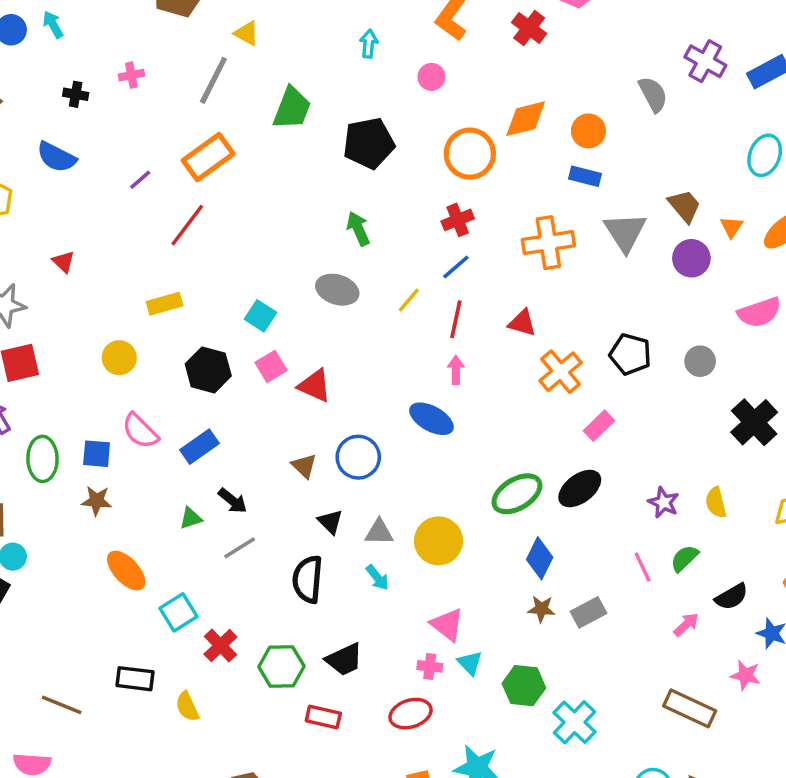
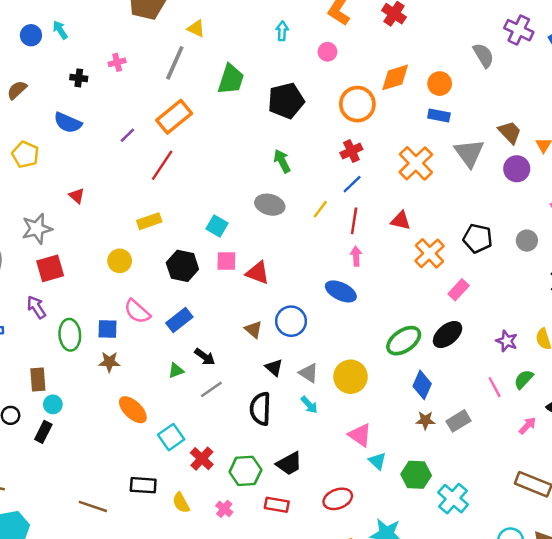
orange cross: (548, 243) -> (416, 163), turned -32
pink square: (271, 366) -> (226, 261), turned 35
gray triangle: (379, 532) -> (309, 373), turned 35
pink cross: (430, 666) -> (224, 509), moved, turned 35

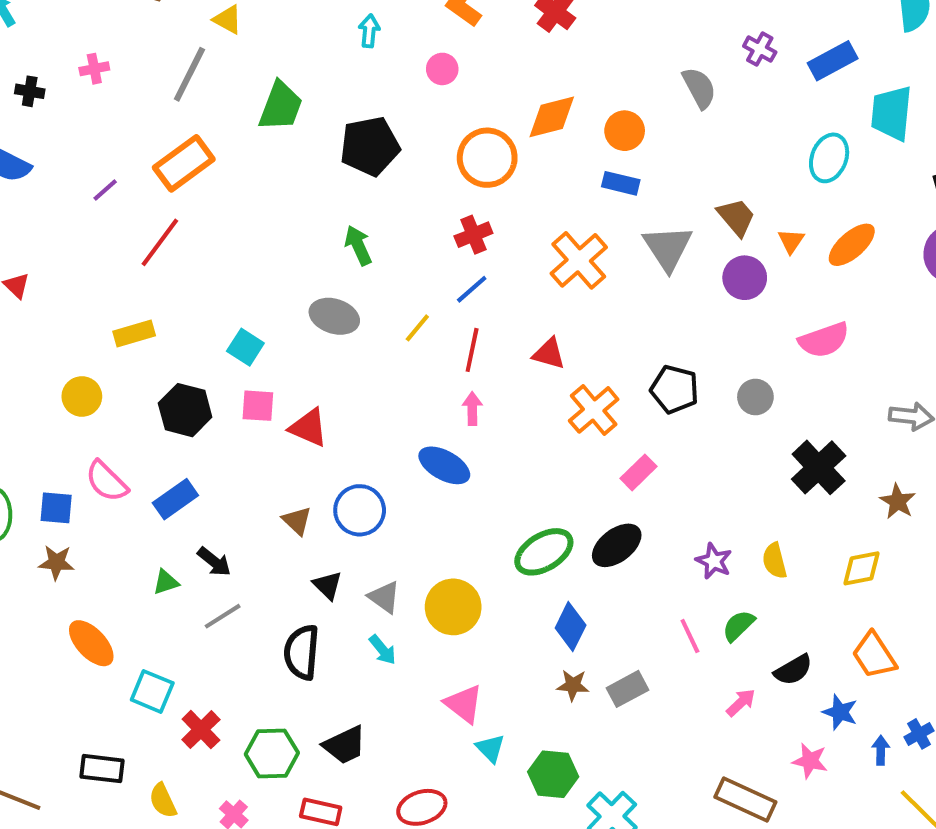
purple cross: (519, 30) -> (760, 49), size x0.7
cyan square: (171, 437) -> (152, 691), turned -35

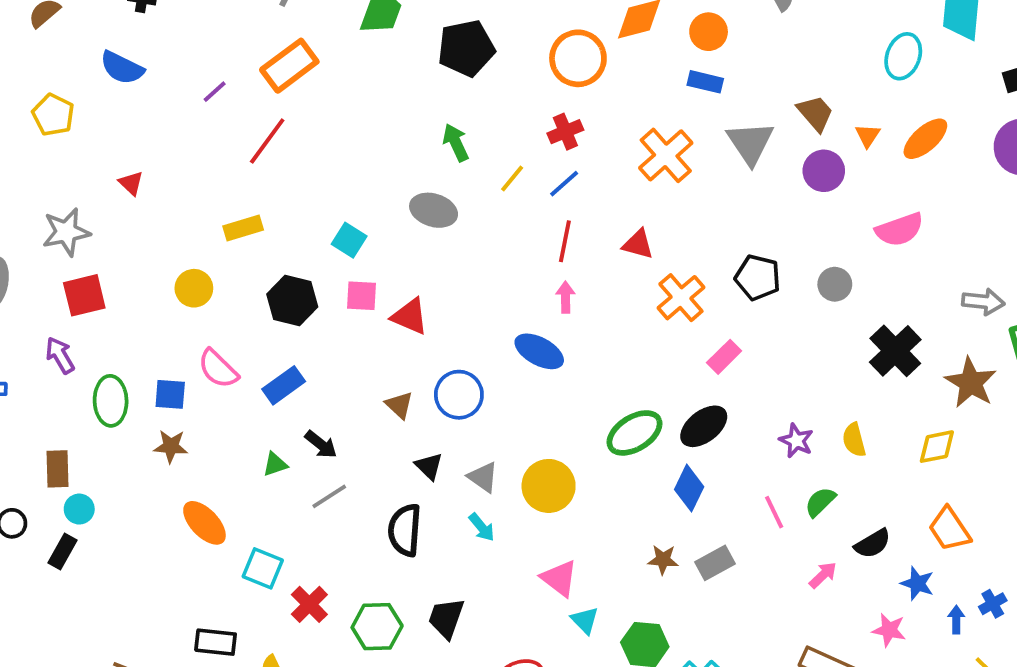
yellow line: (417, 328) -> (512, 178), moved
brown star: (898, 501) -> (971, 383), size x1.5
blue diamond: (571, 627) -> (689, 488), moved
black trapezoid: (345, 745) -> (446, 618), turned 135

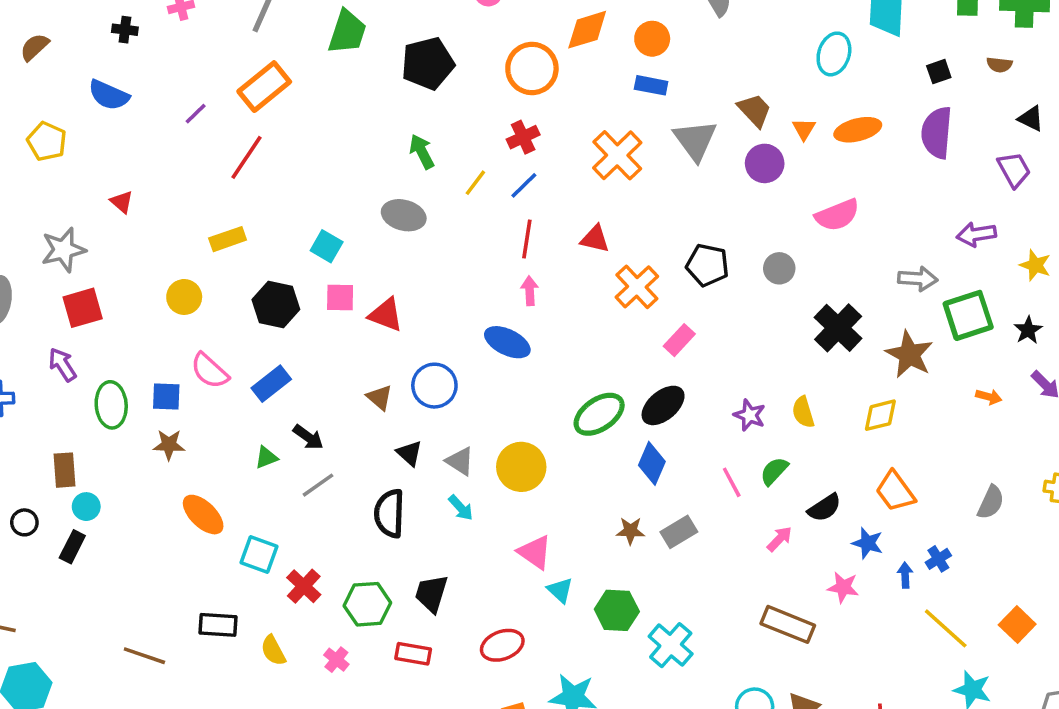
orange ellipse: (925, 139) -> (858, 130), turned 30

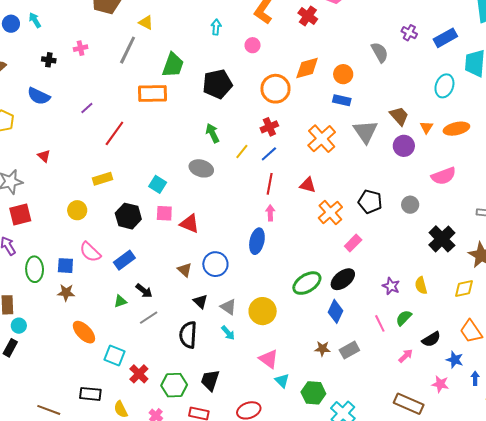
orange rectangle: (264, 87) -> (153, 94), moved, turned 36
blue ellipse: (507, 342) -> (257, 241), turned 75

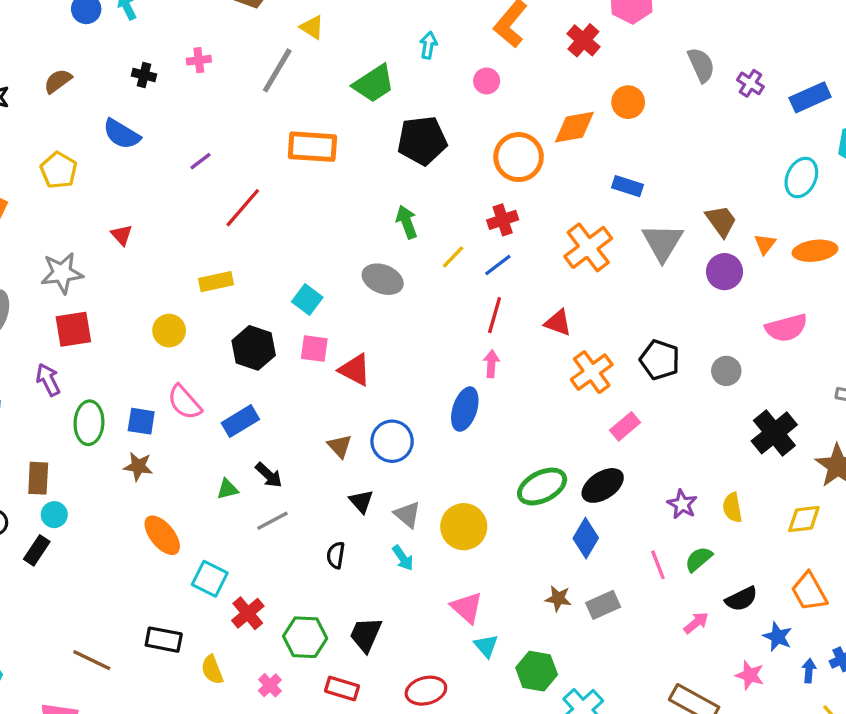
gray semicircle: (380, 52) -> (701, 65), moved
green trapezoid: (173, 65) -> (374, 84), moved, turned 32
orange circle: (343, 74) -> (628, 102), moved
black semicircle: (188, 335) -> (336, 555), size x0.6

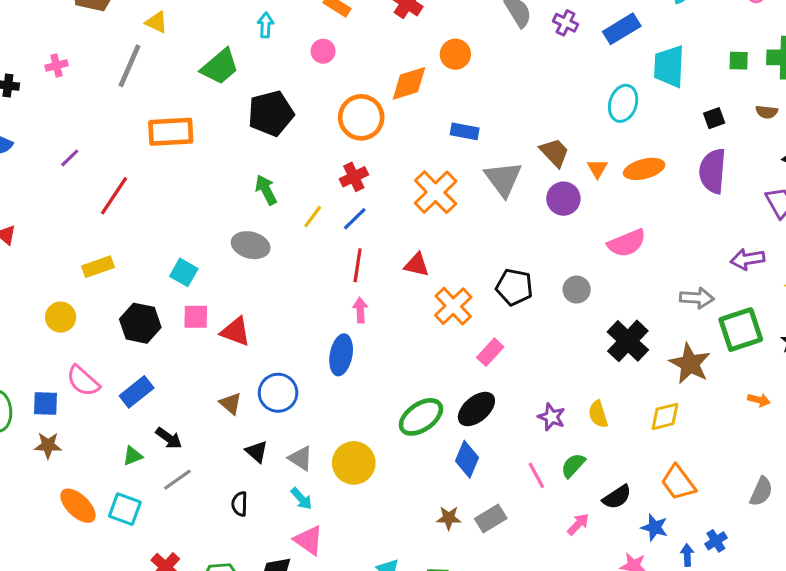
cyan square: (210, 579) -> (125, 509), moved
pink triangle: (467, 608) -> (309, 540), moved

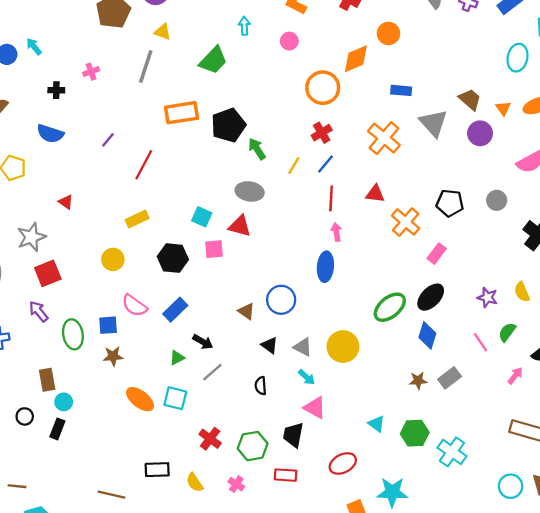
black pentagon: (271, 113) -> (228, 125), moved
red triangle: (236, 332) -> (240, 226), moved

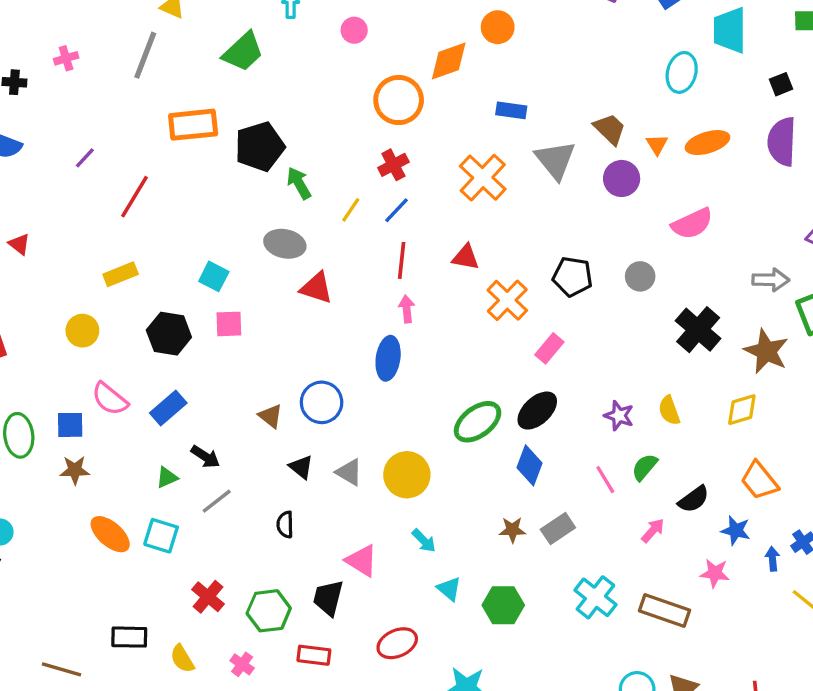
red triangle: (240, 226) -> (316, 288), moved
cyan arrow: (307, 377) -> (424, 541), moved
cyan cross: (452, 452) -> (595, 597), moved

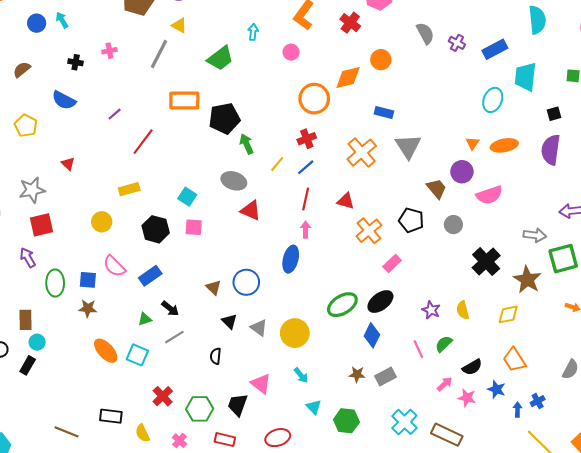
brown trapezoid: (610, 129) -> (437, 189), moved
purple circle: (622, 178) -> (462, 172), moved
pink star: (715, 573) -> (467, 398), moved

